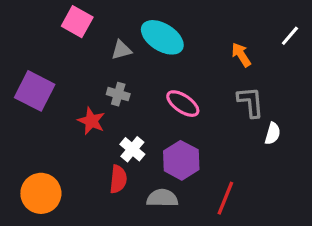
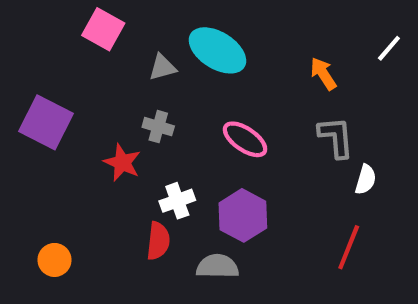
white cross: (132, 149) -> (177, 201), turned 30
orange circle: (41, 193) -> (54, 260), size x0.6
red line: (225, 198) -> (349, 247), moved

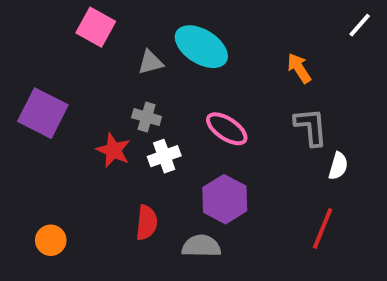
white line: (389, 48) -> (360, 25), moved
white cross: (177, 201) -> (164, 156), moved

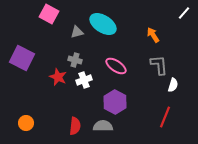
red semicircle: (147, 223) -> (75, 126), moved

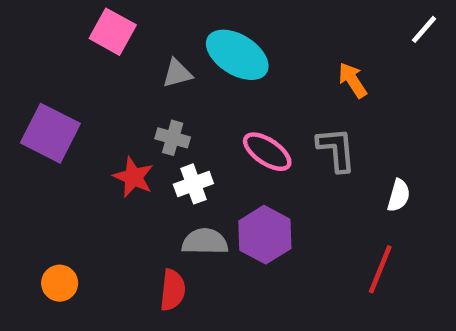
gray L-shape: (159, 65) -> (336, 149), moved
gray semicircle: (103, 126) -> (205, 242), moved

